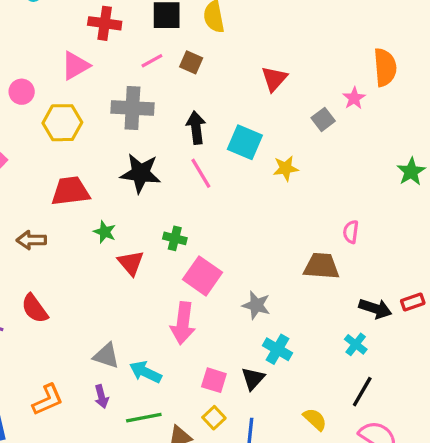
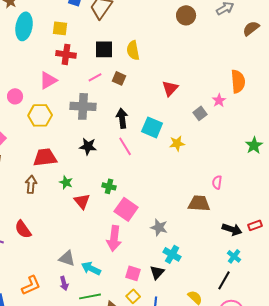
black star: (141, 173) -> (88, 146), size x0.7
brown arrow: (31, 240) -> (31, 184), moved, turned 96
cyan cross: (356, 344) -> (234, 256), moved

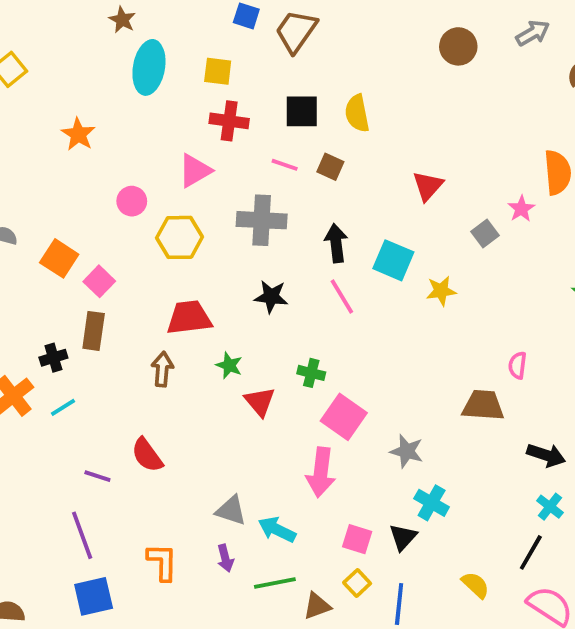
pink line: (95, 77) -> (285, 165), turned 48
orange L-shape: (31, 285) -> (162, 562), turned -65

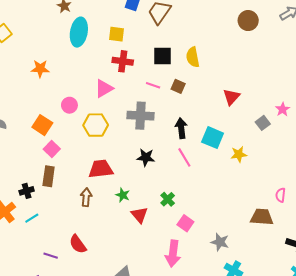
orange star: (78, 134) -> (40, 69), turned -30
orange square: (59, 258) -> (42, 125), moved
green cross: (311, 373) -> (168, 199), turned 32
pink square: (344, 417) -> (185, 223), size x0.7

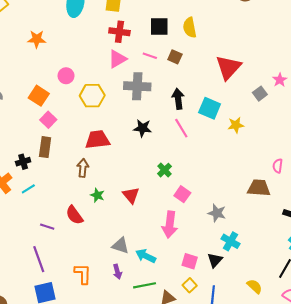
pink triangle: (104, 88) -> (117, 59), moved
red triangle: (231, 97) -> (228, 67), size x1.5
green star: (123, 195) -> (97, 195), moved
red triangle: (139, 215) -> (131, 195), moved

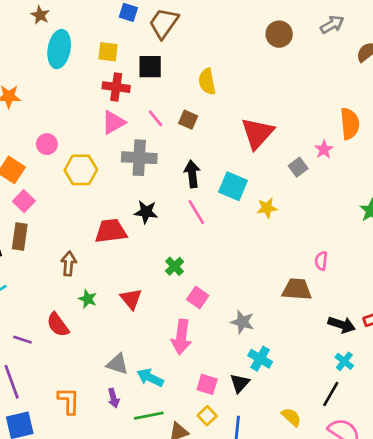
black square: (159, 27) -> (150, 67), moved
pink line: (150, 56) -> (156, 118), turned 32
red trapezoid: (97, 140) -> (111, 231), moved

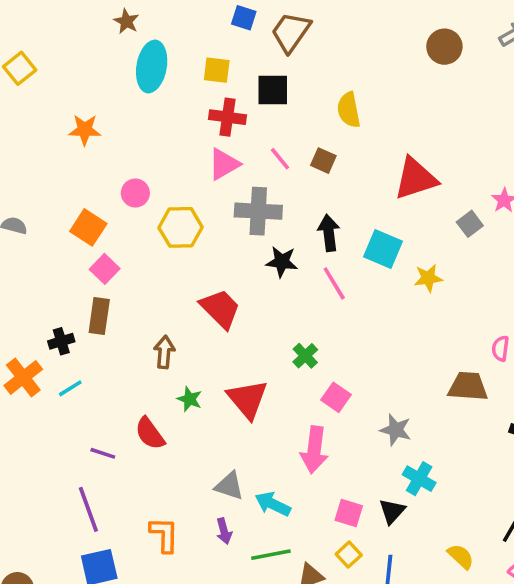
red triangle: (257, 133) -> (416, 179), turned 30
black star: (146, 212) -> (282, 262), moved
red trapezoid: (111, 231) -> (220, 309), turned 52
red triangle: (131, 299) -> (247, 399), size x1.4

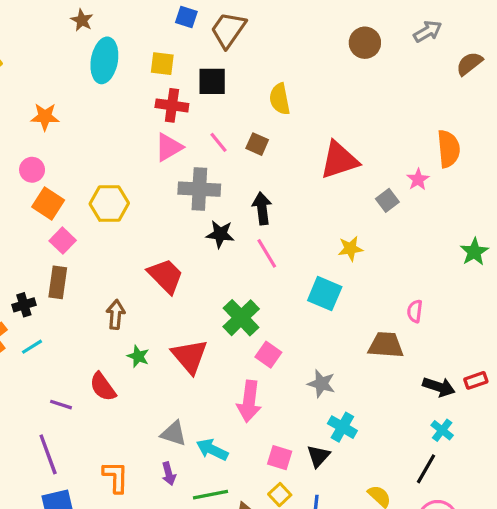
pink circle: (135, 193) -> (32, 170), moved
yellow hexagon: (181, 227) -> (109, 204), moved
cyan square: (383, 249) -> (325, 294), moved
green cross: (305, 356) -> (241, 318), size x1.6

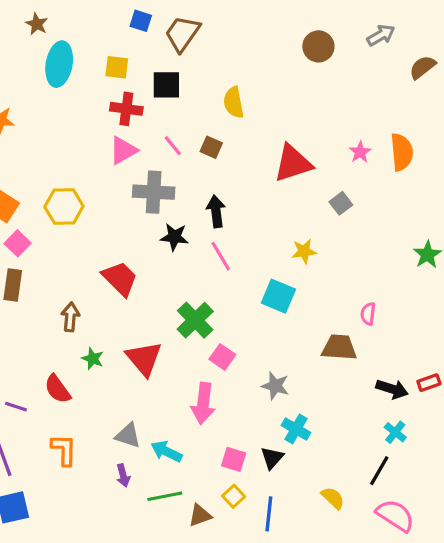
pink star: (418, 179) -> (360, 152), moved
orange L-shape: (116, 477) -> (64, 450), moved

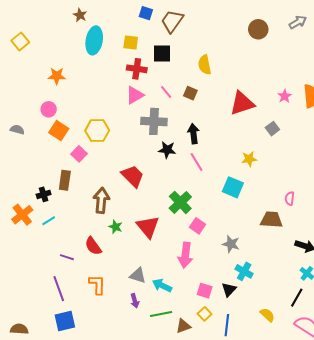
pink square: (18, 243) -> (79, 154), moved
brown arrow: (70, 317) -> (101, 200), size x1.4

